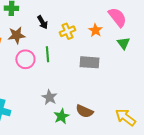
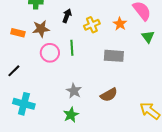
black arrow: (42, 22) -> (67, 16), turned -128
brown semicircle: (84, 111) -> (109, 95), moved, turned -54
green star: (61, 116) -> (71, 115), moved

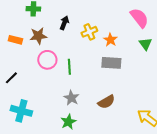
orange star: (120, 24) -> (110, 40), moved
green line: (72, 48) -> (69, 67), moved

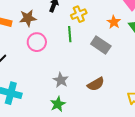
orange star: (110, 40) -> (114, 22), moved
gray rectangle: (111, 63) -> (101, 45), turned 30
green line: (69, 67) -> (70, 34), moved

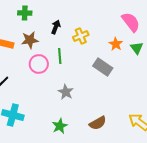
green line: (70, 34) -> (60, 56), moved
gray star: (61, 80) -> (66, 92), moved
brown semicircle: (96, 84) -> (98, 123), moved

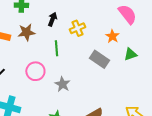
green triangle: (137, 48) -> (130, 54), moved, turned 48
pink circle: (39, 64) -> (35, 71), moved

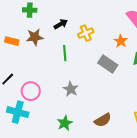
black arrow: (52, 19) -> (61, 24), turned 40
pink circle: (35, 71) -> (31, 91), moved

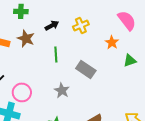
yellow cross: (86, 33) -> (81, 25), moved
brown star: (35, 37) -> (26, 38), turned 30
gray rectangle: (108, 64) -> (86, 69), moved

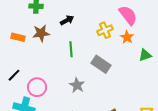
pink semicircle: (127, 20) -> (128, 15), moved
yellow cross: (81, 25) -> (105, 30), moved
brown star: (26, 38) -> (41, 33), turned -30

